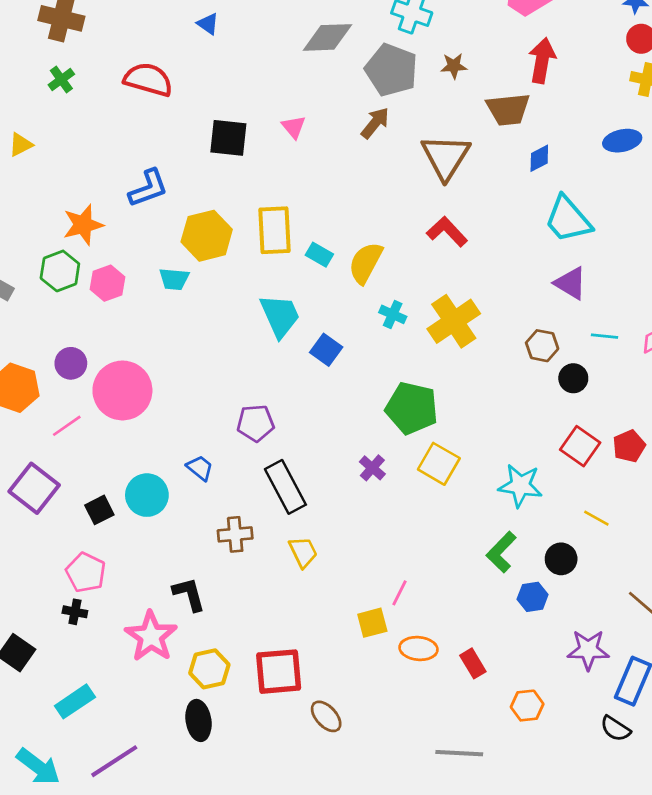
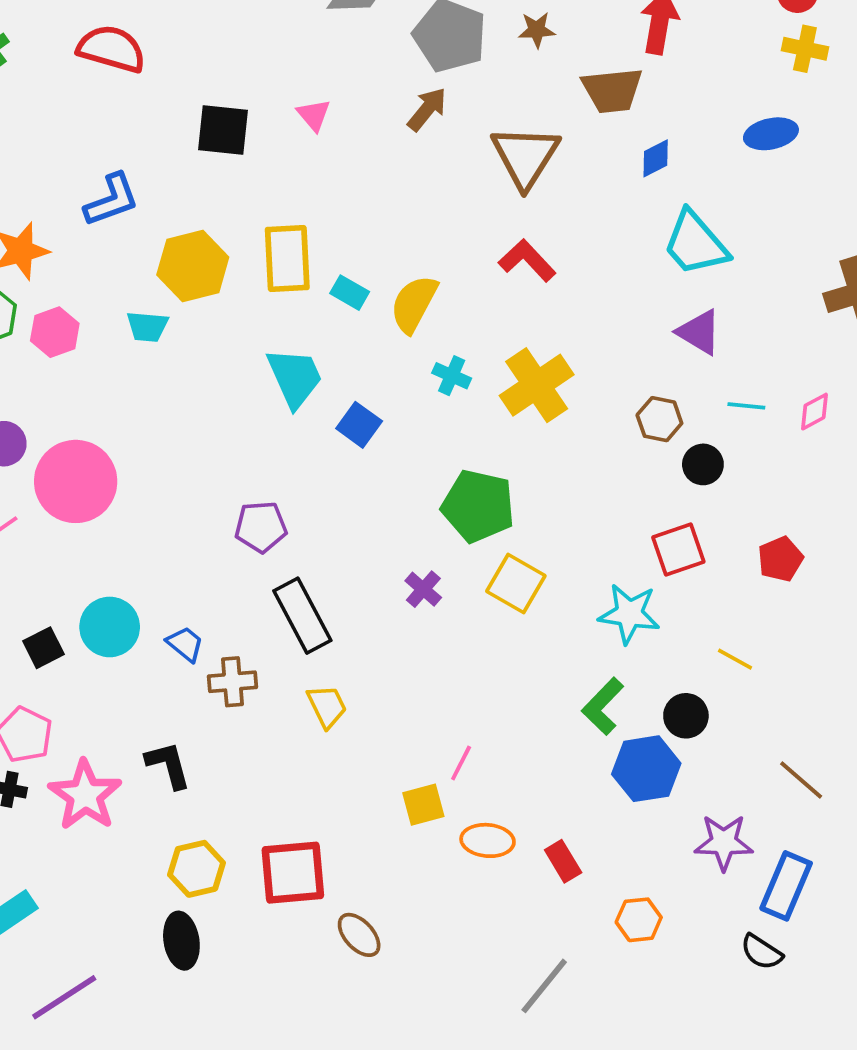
red square: (580, 446) -> (678, 549), moved, turned 36
blue trapezoid: (200, 468) -> (185, 644), moved
blue hexagon: (533, 597) -> (646, 769), size x1.6
pink star: (151, 636) -> (85, 795), moved
gray line: (459, 753) -> (544, 986), turned -54

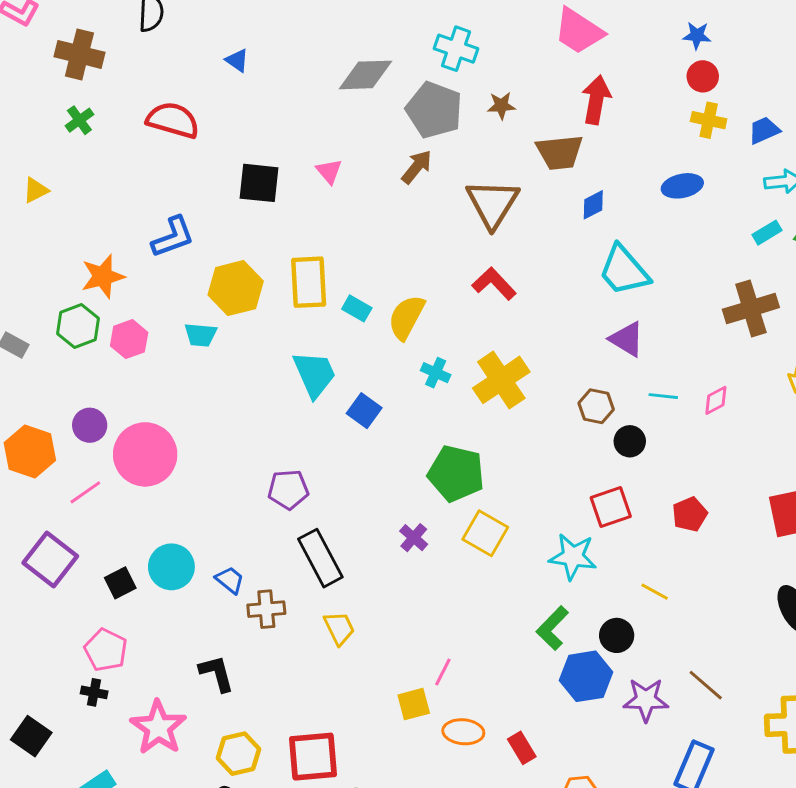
pink star: (85, 795) -> (158, 727), moved
purple star: (724, 842) -> (646, 700), moved

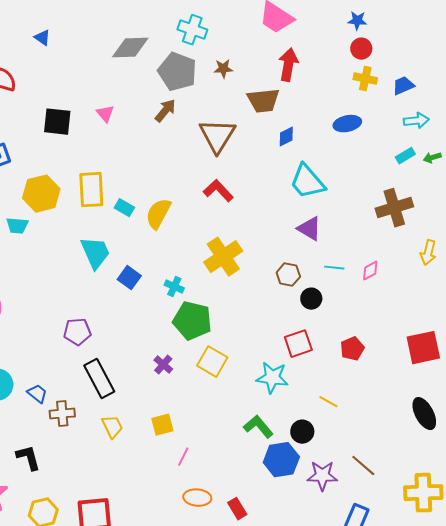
cyan cross: (436, 373) -> (174, 287), moved
green L-shape: (552, 628) -> (258, 427), turned 96
yellow square: (414, 704) -> (162, 425), moved

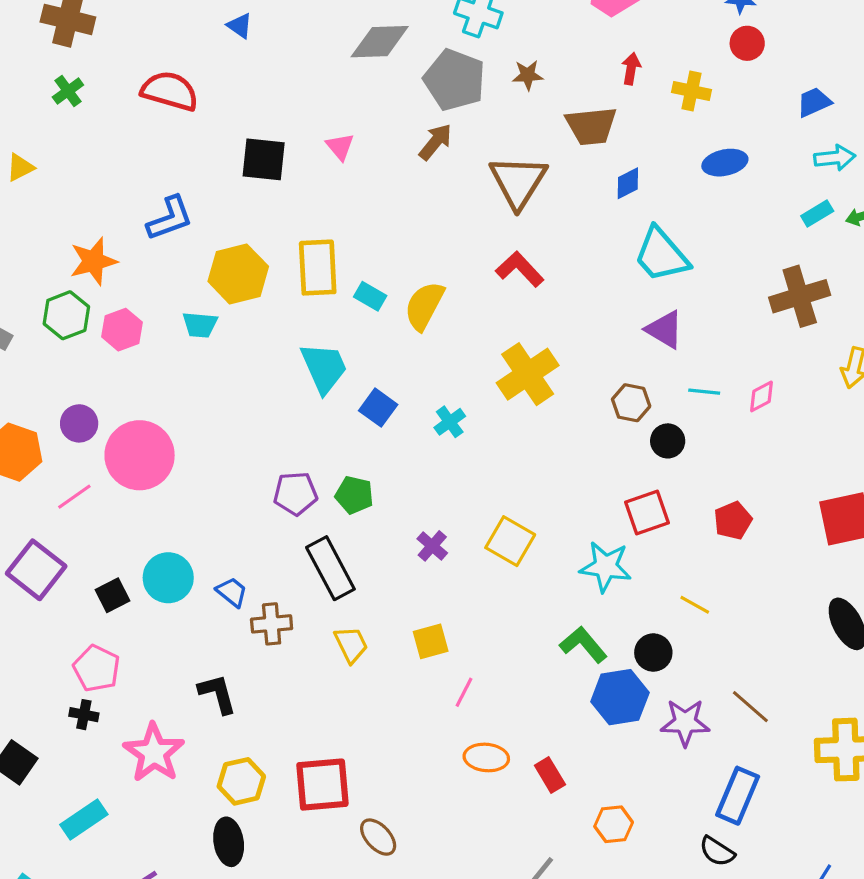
red arrow: (288, 65) -> (631, 69), size x0.6
yellow cross: (365, 79) -> (692, 91), moved
cyan cross: (174, 287) -> (450, 422), turned 30
green pentagon: (192, 321) -> (354, 495), moved, size x0.6

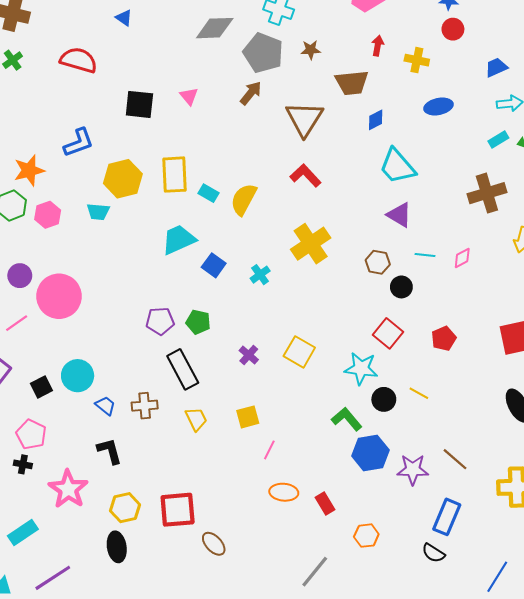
cyan trapezoid: (324, 368) -> (179, 240), turned -90
red square: (647, 513) -> (388, 333), turned -32
blue trapezoid: (232, 592) -> (105, 406), moved
black circle: (653, 653) -> (384, 399), moved

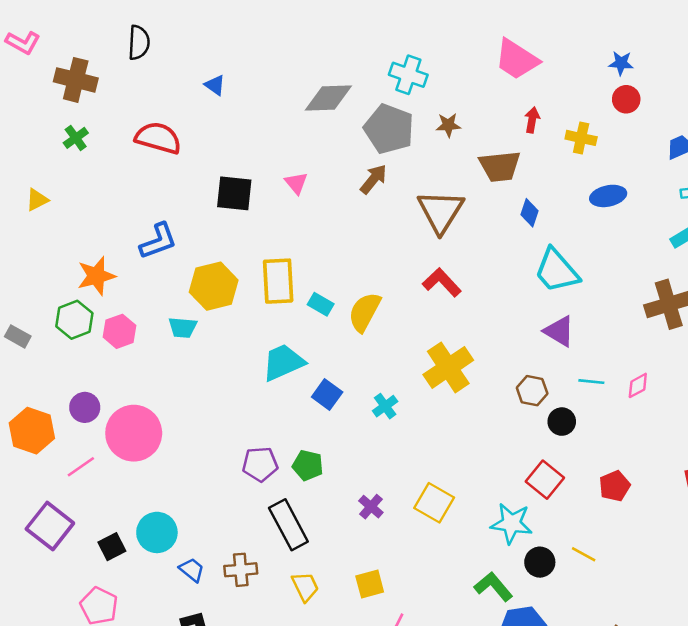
blue diamond: (376, 120) -> (530, 213), turned -45

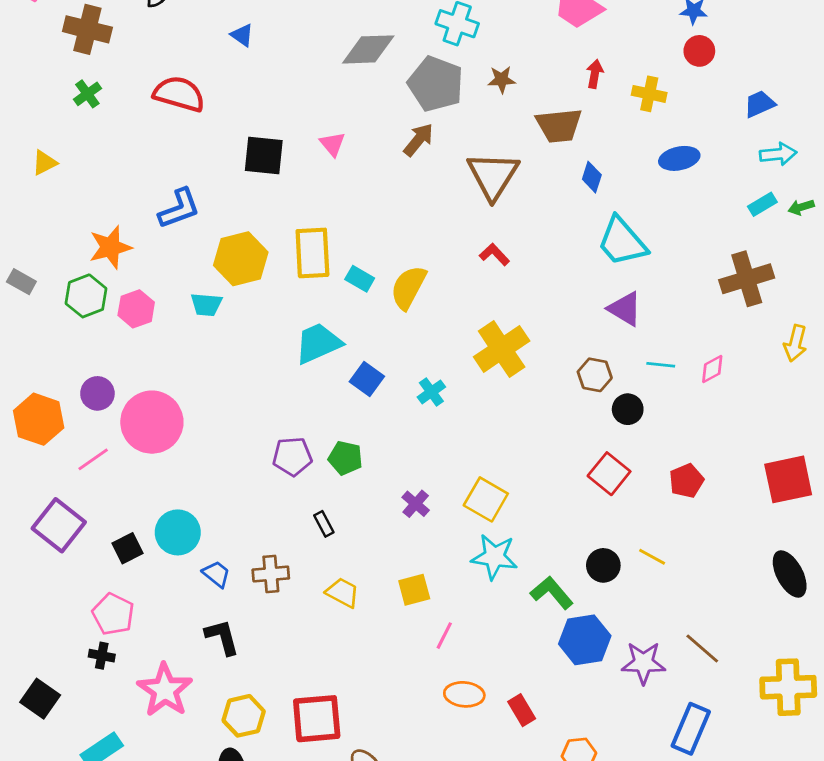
red L-shape: (442, 282) -> (494, 254), size x0.7
gray rectangle: (18, 336) -> (21, 282), moved
cyan star: (511, 523) -> (494, 557), moved
black rectangle: (288, 525) -> (324, 524), size x0.5
yellow trapezoid: (305, 587) -> (343, 593), turned -36

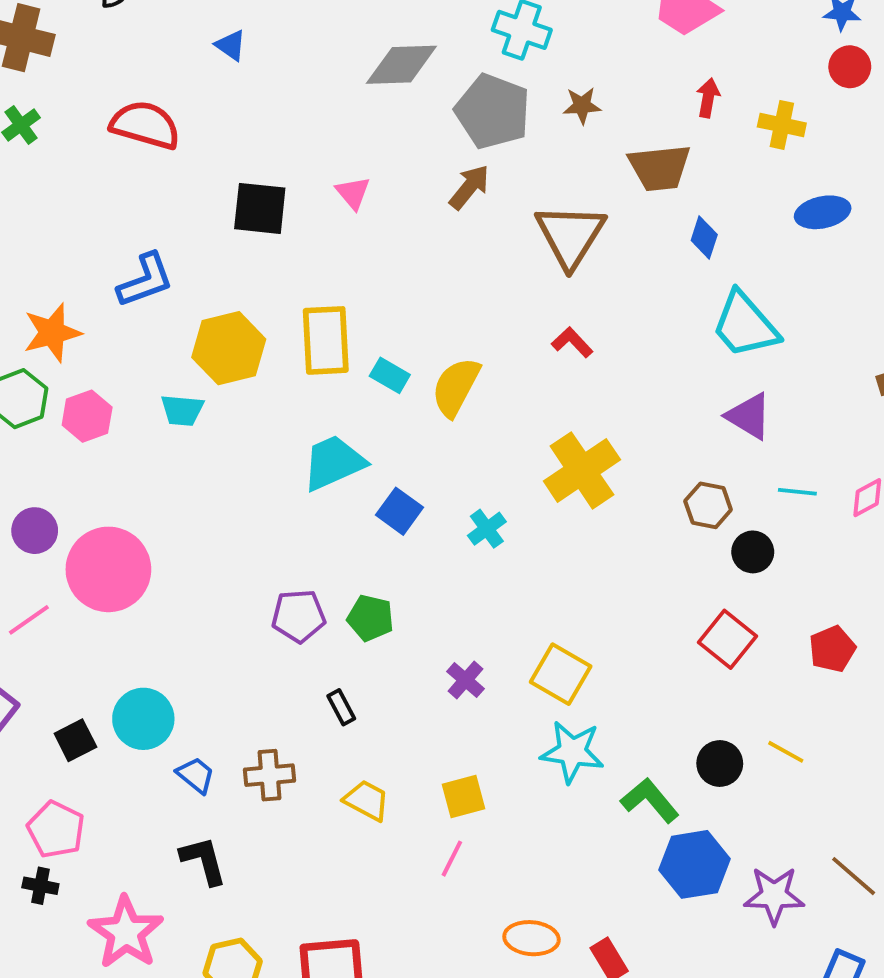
pink line: (444, 636) -> (452, 859), moved

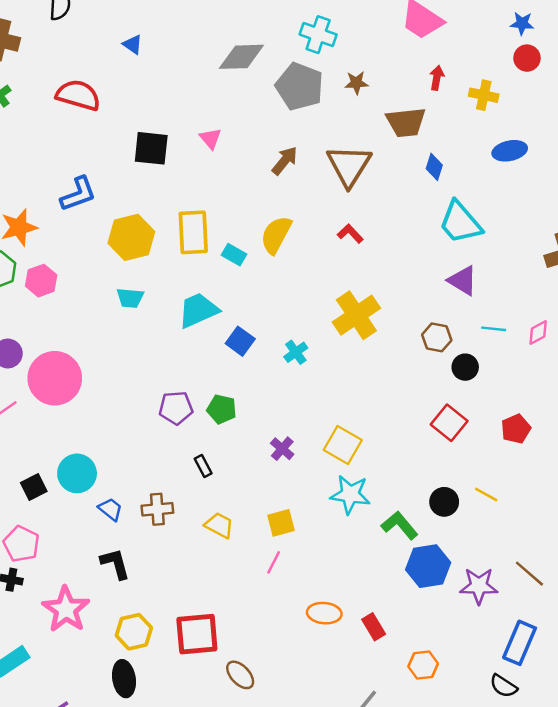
brown arrow: (469, 187) -> (285, 161), moved
yellow semicircle: (456, 387) -> (276, 235), moved
cyan trapezoid: (182, 410) -> (130, 298), moved

